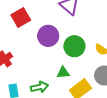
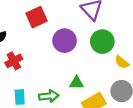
green circle: (74, 46) -> (102, 42), moved

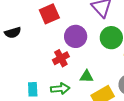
red cross: (14, 61) -> (61, 58), moved

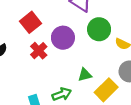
red cross: (61, 58) -> (39, 51), moved

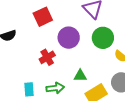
red cross: (39, 51) -> (47, 57), moved

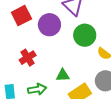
purple circle: (69, 38) -> (49, 25), moved

